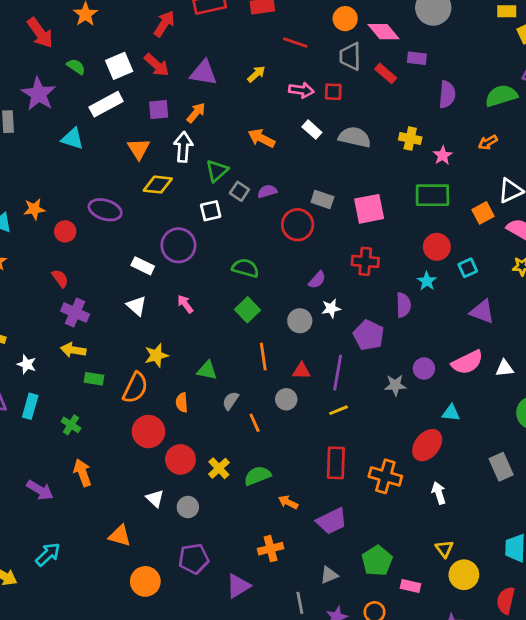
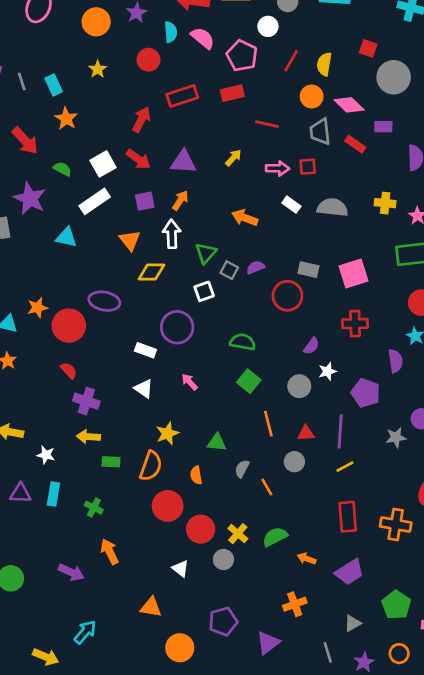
red circle: (65, 231) -> (69, 326), size x1.6
gray circle: (188, 507) -> (223, 559), moved

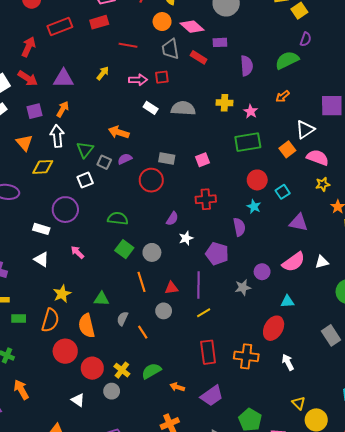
orange arrow: (245, 218) -> (119, 132), moved
pink square: (353, 274) -> (203, 160), size x0.6
gray circle: (299, 386) -> (152, 252), moved
orange semicircle: (196, 475) -> (87, 326), size x1.6

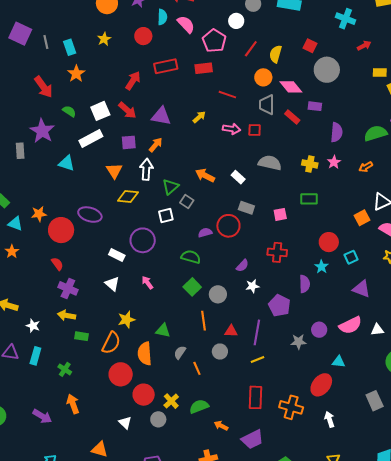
white rectangle: (151, 108) -> (238, 177), moved
pink star: (251, 111) -> (334, 162), moved
green rectangle: (248, 142) -> (309, 199), moved, size x0.7
purple semicircle: (125, 159) -> (205, 233), moved

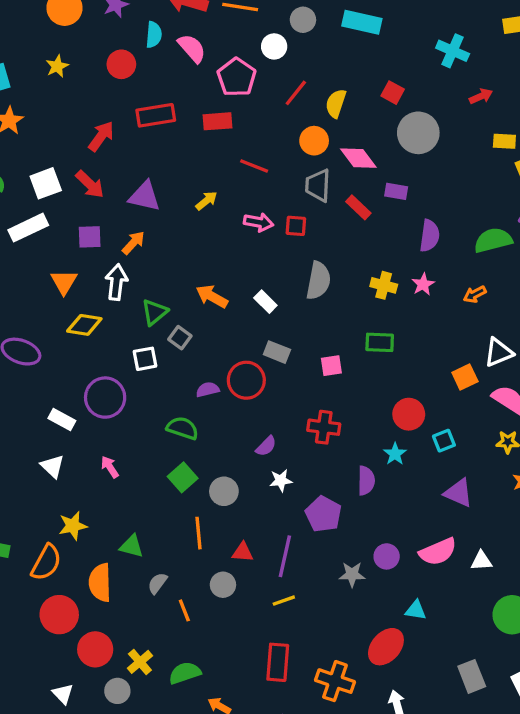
gray semicircle: (270, 163) -> (318, 281), turned 85

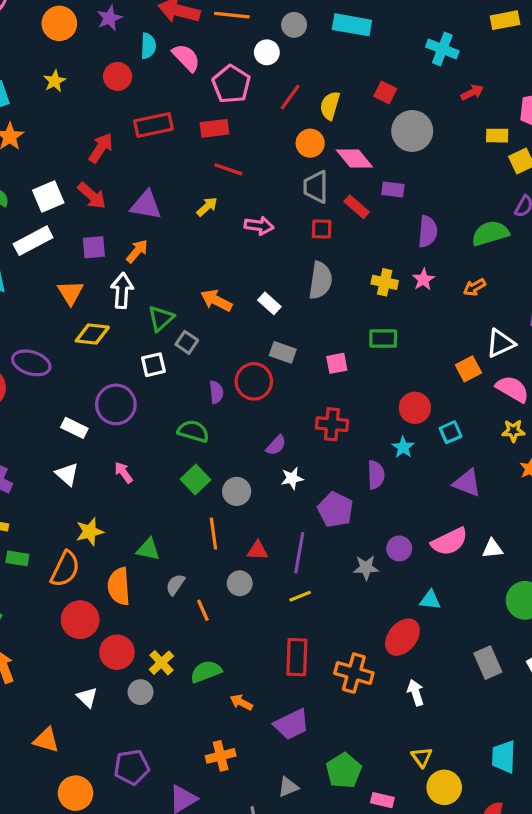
red line: (254, 166) -> (228, 169), moved
red square: (296, 226) -> (322, 229), moved
purple semicircle: (208, 390) -> (216, 392), turned 100

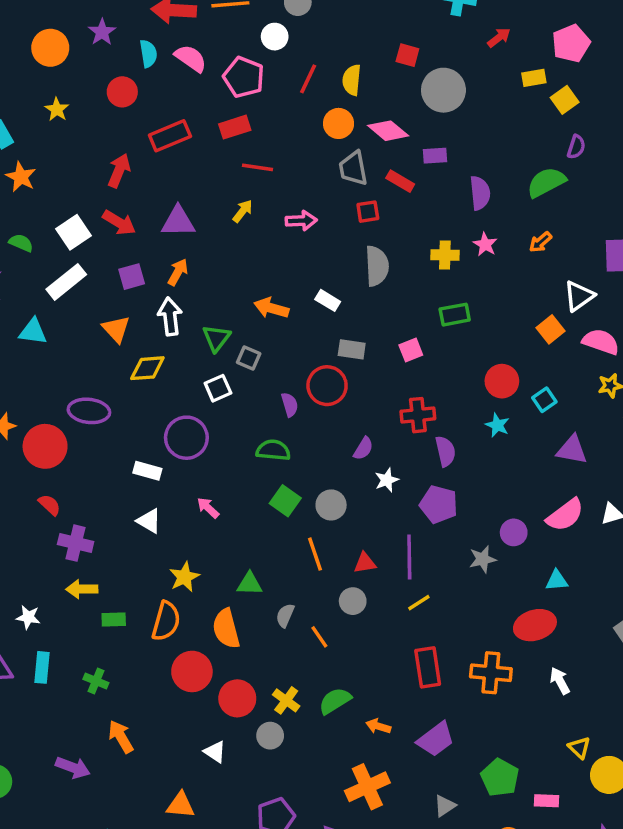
purple semicircle: (376, 475) -> (445, 451), moved
red ellipse: (402, 637) -> (535, 625), turned 45
orange cross: (221, 756) -> (367, 787), size x1.4

